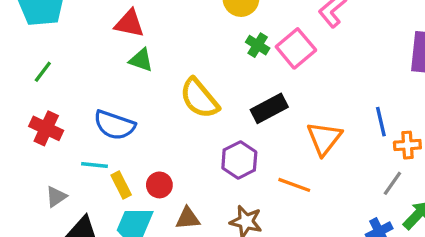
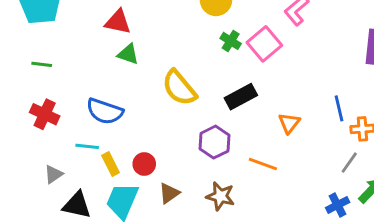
green line: (43, 72) -> (42, 64), turned 60
orange triangle: (324, 138) -> (289, 123), size x0.7
brown triangle: (188, 218) -> (169, 193), turned -30

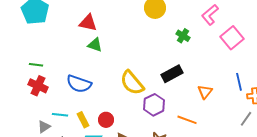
green cross: (231, 41) -> (183, 36), moved
pink square: (264, 44) -> (232, 38), moved
green line: (42, 64) -> (36, 65), moved
yellow semicircle: (179, 88) -> (132, 83), moved
cyan line: (87, 146) -> (60, 115), moved

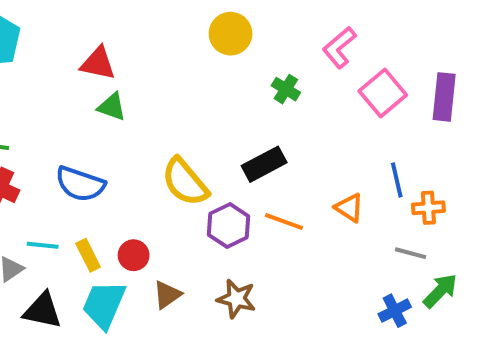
orange triangle: (205, 92) -> (349, 208), moved, turned -35
gray line: (246, 119) -> (411, 253), turned 70
orange line: (187, 120) -> (284, 222), moved

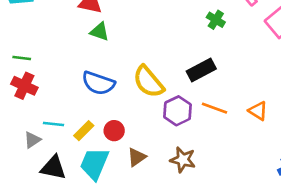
blue semicircle: (80, 184) -> (98, 83), moved
orange triangle: (349, 208) -> (258, 111), moved
yellow rectangle: (88, 255) -> (84, 131), turned 72

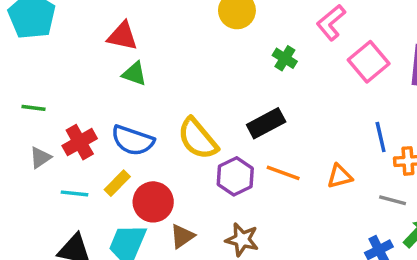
red cross: (24, 86) -> (80, 142), moved, turned 35
orange triangle: (258, 111) -> (340, 176), turned -48
yellow rectangle: (84, 131) -> (117, 183), moved
red circle: (114, 131) -> (153, 202), size x1.5
gray triangle: (32, 140) -> (40, 157), moved

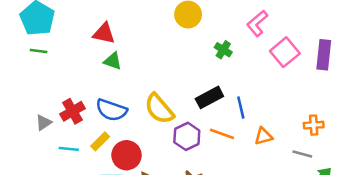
green line: (33, 108) -> (39, 51), moved
blue line: (381, 137) -> (241, 107), moved

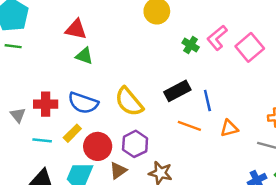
pink L-shape: (257, 23) -> (217, 38), moved
red cross: (72, 111) -> (46, 104), turned 30
gray triangle: (44, 123) -> (18, 115), turned -35
purple hexagon: (187, 136) -> (135, 144), moved

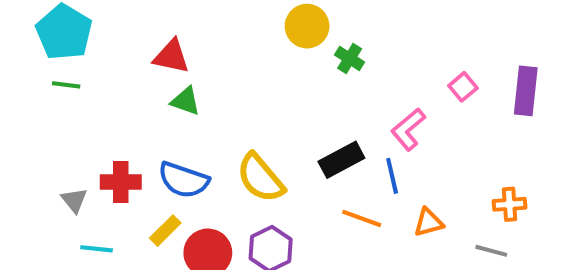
pink L-shape: (217, 38) -> (408, 129), moved
green cross: (191, 45) -> (350, 58), moved
pink square: (250, 47) -> (463, 87), size x0.6
cyan line: (42, 140) -> (96, 249), moved

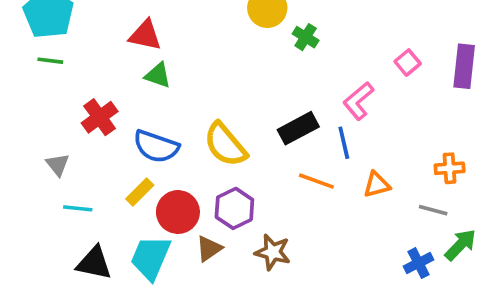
red cross: (121, 182) -> (100, 117), moved, turned -36

